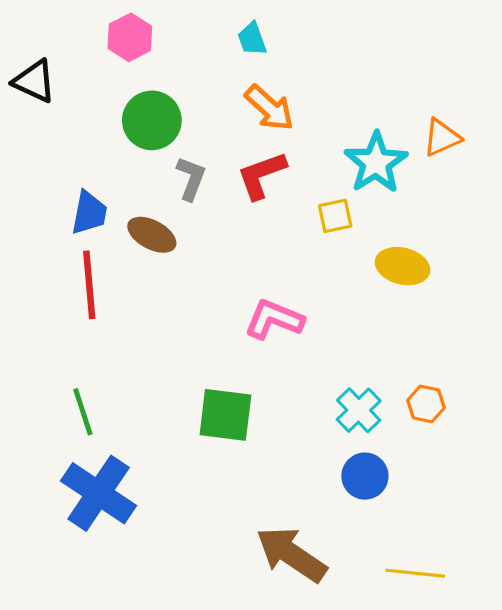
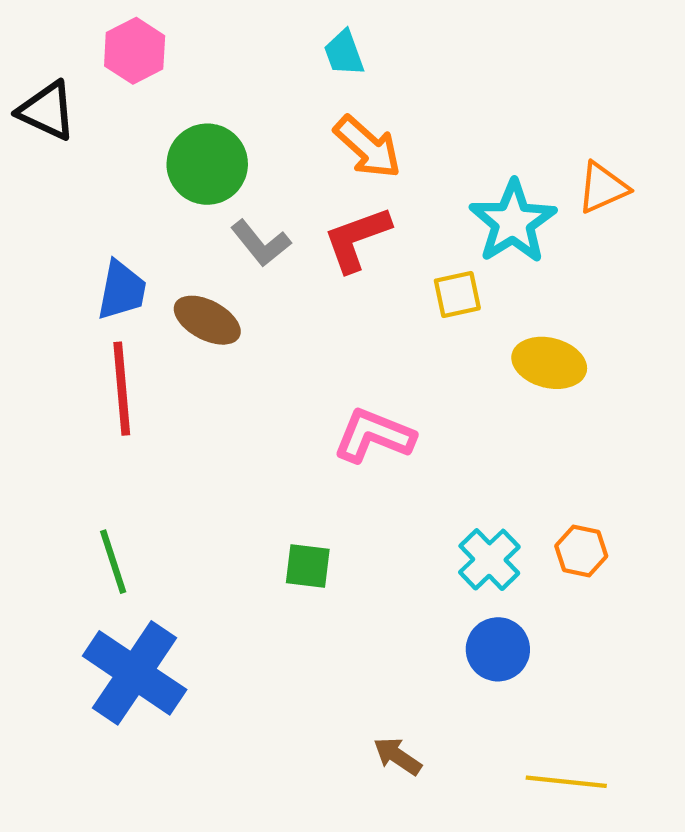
pink hexagon: (130, 37) -> (135, 51), moved
gray L-shape: (191, 178) -> (261, 243), turned 120
green square: (225, 415) -> (308, 566), size x0.6
brown arrow: (291, 554) -> (397, 756), size x0.5

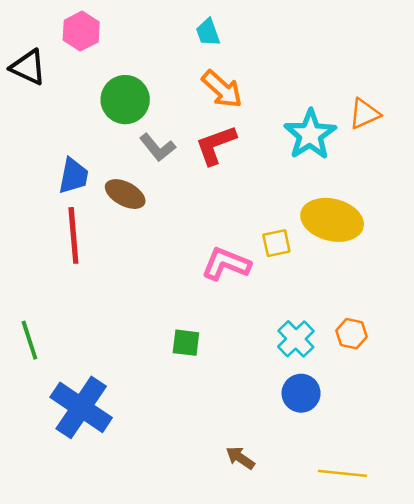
yellow square: (457, 295) -> (276, 243), moved
yellow ellipse: (549, 363) -> (332, 220), size x1.4
green line: (113, 562) -> (29, 340), moved

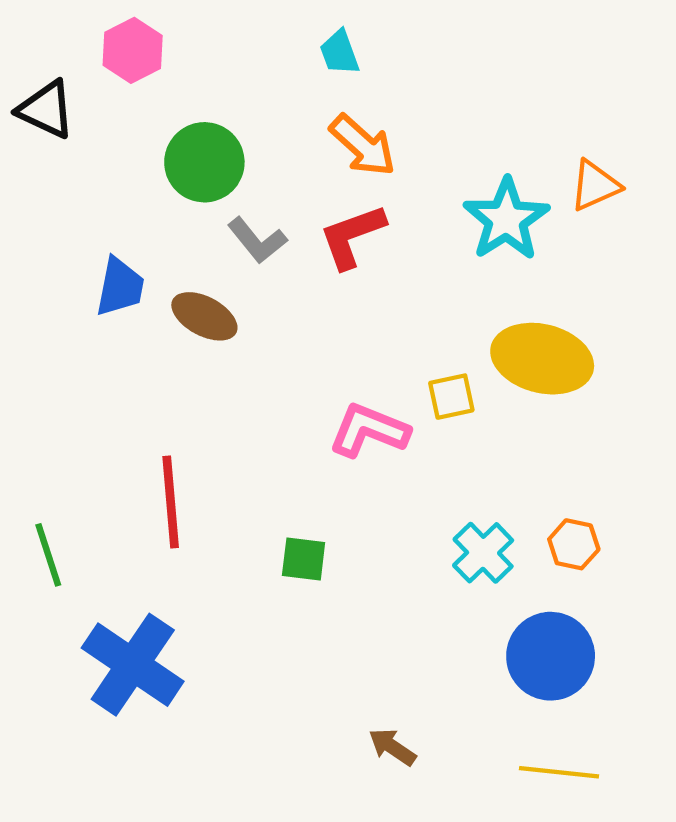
red line: (73, 235) -> (171, 502), moved
blue circle: (301, 393) -> (551, 656), moved, size x1.4

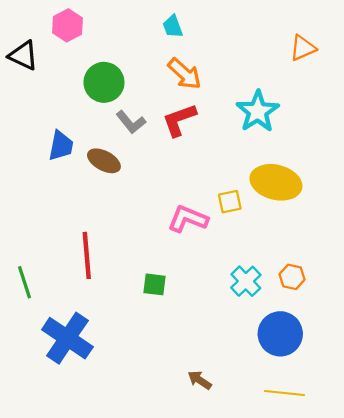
orange triangle: (595, 185) -> (303, 48), moved

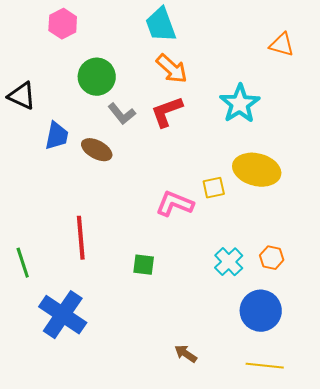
cyan trapezoid: (173, 26) -> (161, 25), size x1.6
orange triangle: (303, 48) -> (282, 45), turned 40
black triangle: (23, 55) -> (22, 96), moved

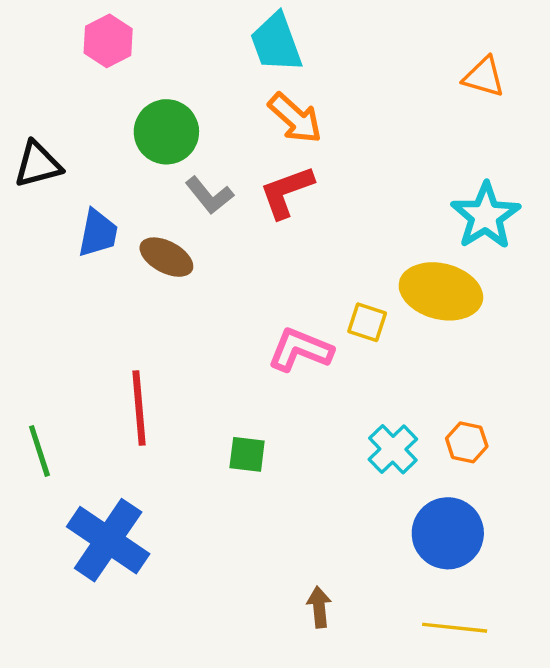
black triangle: (22, 96) -> (38, 164), turned -40
cyan star: (240, 104) -> (486, 216), moved
yellow square: (214, 188) -> (367, 322), turned 30
brown arrow: (186, 354) -> (319, 607), turned 50

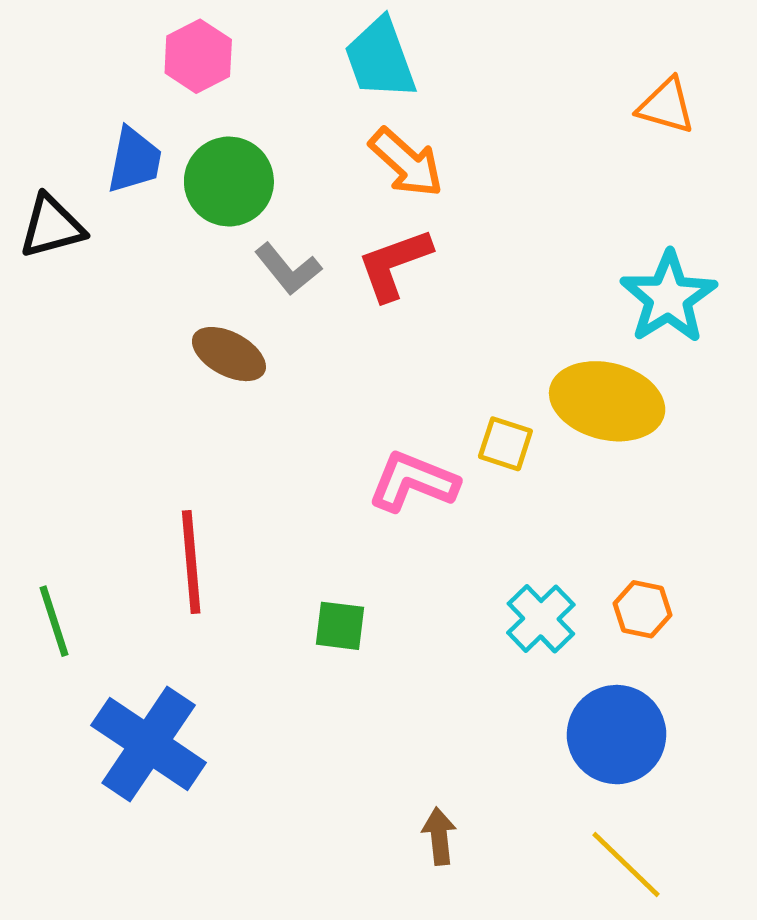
pink hexagon: (108, 41) -> (198, 56), moved
blue trapezoid: (98, 233) -> (134, 160), moved
yellow line: (455, 628) -> (626, 865), turned 38

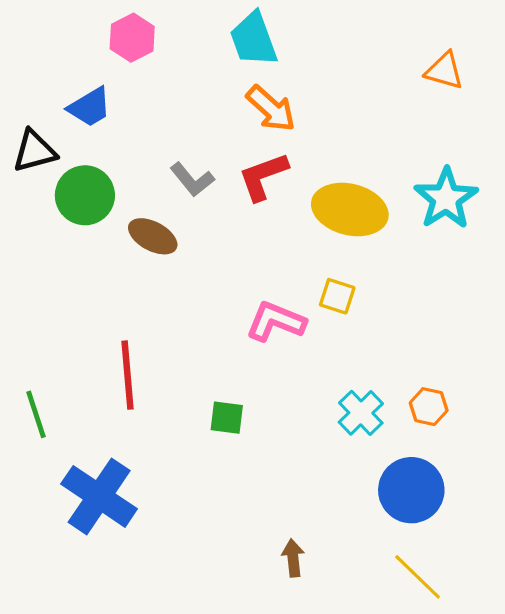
blue trapezoid: (134, 160) -> (90, 107), turned 48
green circle: (229, 182) -> (85, 195), moved
yellow ellipse: (607, 401) -> (350, 209), moved

